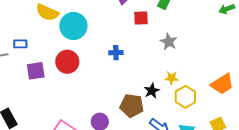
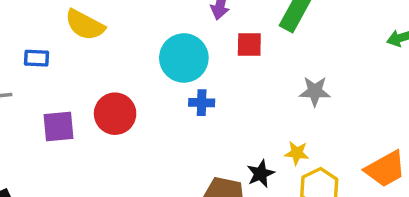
cyan circle: (73, 26) -> (184, 58), moved
gray star: (169, 42) -> (315, 91), moved, turned -30
blue rectangle: (20, 44) -> (36, 58), moved

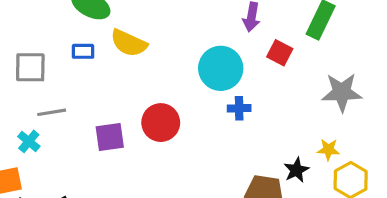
red square: (249, 44) -> (280, 53), turned 30
blue rectangle: (36, 58) -> (83, 51), moved
gray star: (315, 91) -> (342, 92), size x1.4

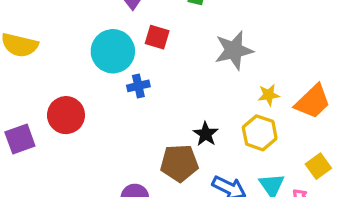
red square: (280, 53) -> (157, 37), moved
yellow star: (328, 150) -> (269, 95), moved

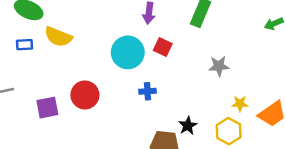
gray star: (234, 50) -> (219, 66), size x0.7
blue cross: (138, 86) -> (148, 91), moved

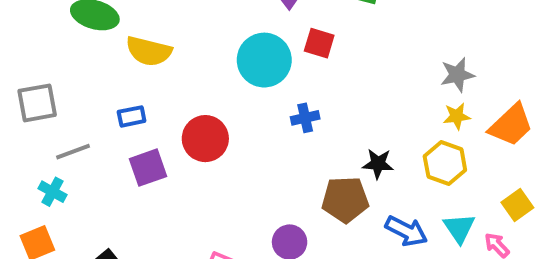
blue rectangle: (24, 45) -> (132, 116), moved
gray star: (219, 66) -> (457, 75), moved
black star: (188, 126) -> (378, 164), turned -30

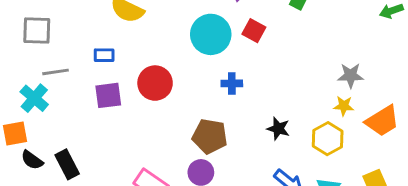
cyan cross: (52, 192) -> (34, 98), size x1.4
brown pentagon: (345, 199) -> (210, 136), moved

